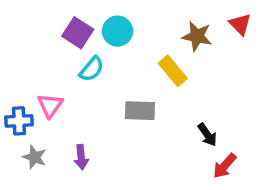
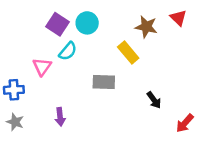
pink triangle: (50, 105) -> (42, 67), moved
gray star: (35, 157) -> (15, 122), moved
red arrow: (225, 166) -> (185, 123), moved

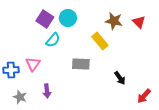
red triangle: (178, 18) -> (139, 22), moved
pink triangle: (42, 67) -> (33, 64), moved
gray star: (15, 122) -> (20, 97), moved

